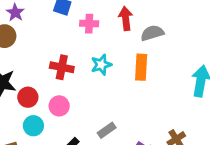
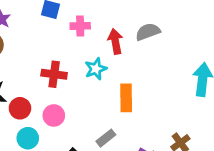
red arrow: (126, 19) -> (115, 41), moved
orange rectangle: (141, 67) -> (126, 98), moved

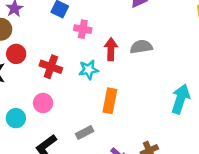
red circle: (20, 108) -> (16, 54), moved

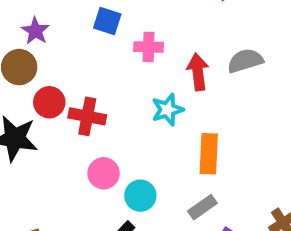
red cross: (51, 67) -> (87, 116), moved
cyan circle: (16, 118) -> (140, 196), moved
gray rectangle: (85, 132) -> (202, 207), moved

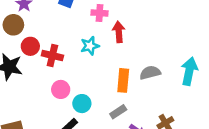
pink cross: (149, 47) -> (100, 13), moved
gray semicircle: (245, 61) -> (150, 73), moved
cyan star: (168, 110) -> (90, 46), moved

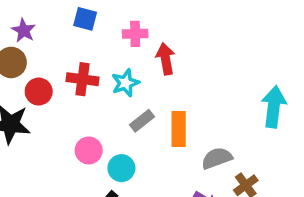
red cross: (52, 55) -> (83, 79), moved
gray semicircle: (150, 73) -> (217, 158), moved
gray rectangle: (118, 112) -> (142, 121), moved

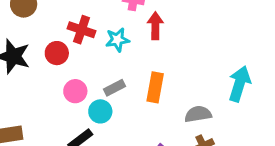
red circle: (39, 92) -> (57, 53), moved
gray rectangle: (142, 121) -> (114, 88), moved
gray semicircle: (217, 158) -> (198, 114), moved

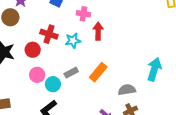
orange rectangle: (155, 87) -> (98, 72), turned 30
pink circle: (75, 91) -> (37, 75), moved
cyan circle: (100, 111) -> (53, 84), moved

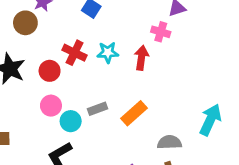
pink cross: (83, 14) -> (161, 32), moved
cyan star: (73, 41) -> (108, 52), moved

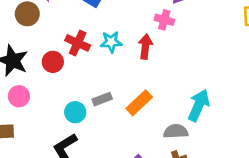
pink circle: (51, 106) -> (19, 96), moved
cyan arrow: (210, 120) -> (199, 105), moved

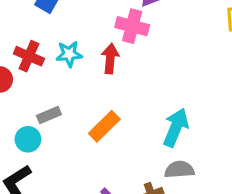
pink cross: (164, 20) -> (132, 26), size x1.4
gray rectangle: (102, 99) -> (49, 115), moved
gray semicircle: (176, 131) -> (179, 170), moved

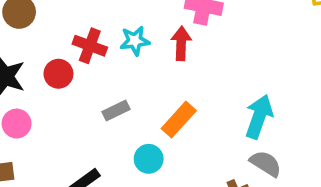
cyan circle: (28, 139) -> (149, 159), moved
gray semicircle: (179, 170) -> (266, 164), turned 40

